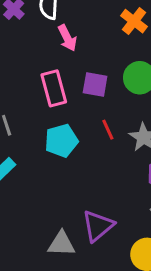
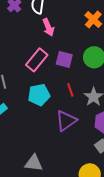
pink rectangle: (54, 88) -> (37, 60), turned 50
purple triangle: (98, 226) -> (66, 121), moved

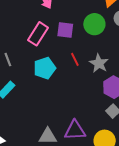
purple triangle: (66, 121) -> (75, 130), moved, turned 40

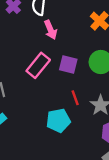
cyan pentagon: (45, 68) -> (58, 121), moved

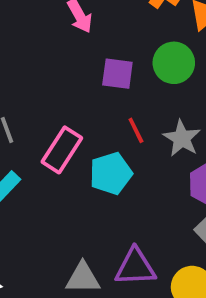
pink rectangle: (38, 65) -> (62, 150), moved

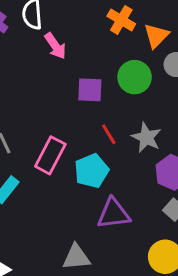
purple triangle: (135, 267) -> (114, 214), moved

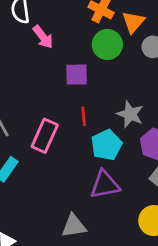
green circle: (135, 77) -> (107, 45), moved
red line: (109, 134) -> (84, 116), moved, turned 30
cyan pentagon: (92, 171) -> (106, 145), moved

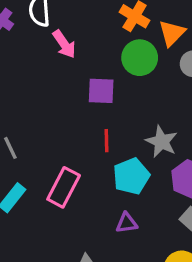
pink rectangle: (45, 136) -> (64, 187), moved
purple triangle: (105, 185) -> (127, 223), size x0.6

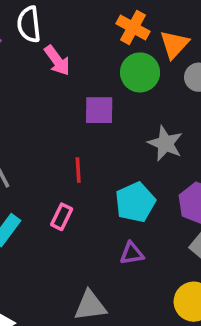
red line: (107, 141) -> (78, 170), moved
gray star: (161, 142) -> (165, 143), moved
pink rectangle: (64, 187) -> (62, 217), size x0.6

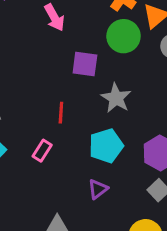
gray star: (165, 143) -> (116, 98), moved
purple triangle: (132, 253) -> (98, 189), turned -35

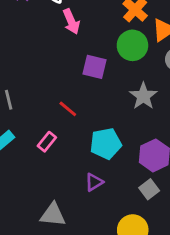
gray star: (116, 98) -> (143, 96), moved
red line: (61, 113) -> (68, 109), turned -60

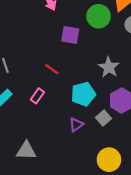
gray star: (143, 96) -> (109, 67), moved
gray square: (149, 189) -> (104, 118), moved
gray triangle: (53, 215) -> (26, 151), moved

